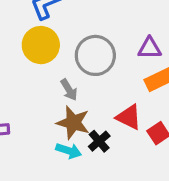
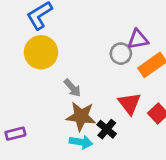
gray circle: (95, 55) -> (121, 54), moved, size x0.6
red triangle: (129, 117) -> (129, 103), turned 35

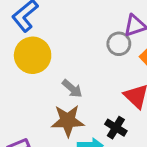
brown star: (81, 116) -> (68, 121), moved

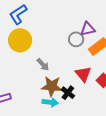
brown star: (68, 121) -> (52, 86), moved

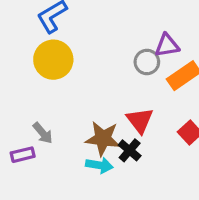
gray arrow: (43, 65) -> (43, 133), moved
red triangle: (83, 74) -> (140, 120), moved

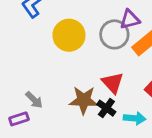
yellow circle: (53, 60) -> (69, 35), moved
gray circle: (147, 62) -> (114, 34), size x1.4
cyan arrow: (99, 165) -> (135, 118), moved

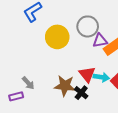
purple triangle: (130, 20) -> (100, 41), moved
gray circle: (114, 34) -> (88, 26), moved
cyan arrow: (135, 118) -> (101, 77), moved

